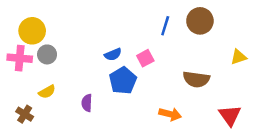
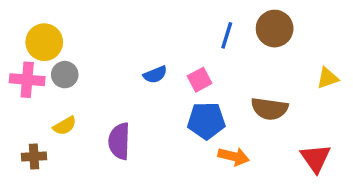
blue pentagon: (123, 81) -> (206, 121), moved, turned 30
purple semicircle: (87, 103) -> (119, 141), size x1.5
brown cross: (25, 114) -> (34, 156), turned -35

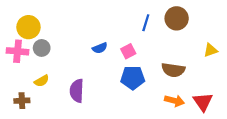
orange arrow: (234, 156) -> (174, 101), moved

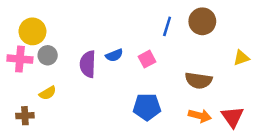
blue pentagon: (133, 78) -> (147, 107), moved
purple semicircle: (77, 91) -> (88, 64), moved

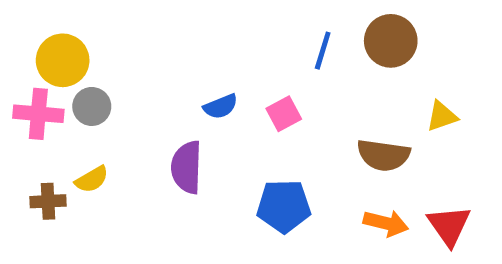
yellow triangle: (241, 58) -> (442, 116), moved
purple semicircle: (88, 64) -> (187, 167), moved
brown cross: (25, 116) -> (48, 201), moved

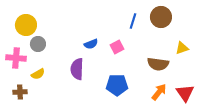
pink cross: (38, 114) -> (16, 58), moved
brown cross: (48, 201) -> (20, 92), moved
orange arrow: (386, 223) -> (159, 92), turned -66

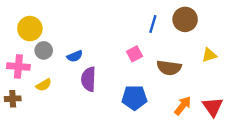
blue semicircle: (91, 44) -> (75, 56), moved
brown semicircle: (158, 64) -> (169, 68), moved
brown cross: (20, 92) -> (13, 99), moved

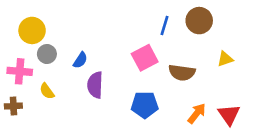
pink square: (135, 54) -> (145, 58), size x1.5
blue semicircle: (75, 56) -> (80, 60), turned -35
yellow semicircle: (44, 85) -> (47, 91), turned 84

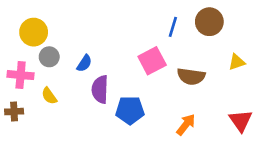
blue pentagon: (145, 105) -> (130, 110), moved
orange arrow: (197, 113) -> (186, 125), moved

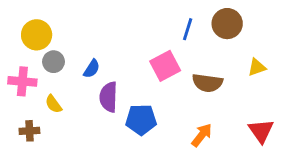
brown cross: (14, 112) -> (29, 131), moved

